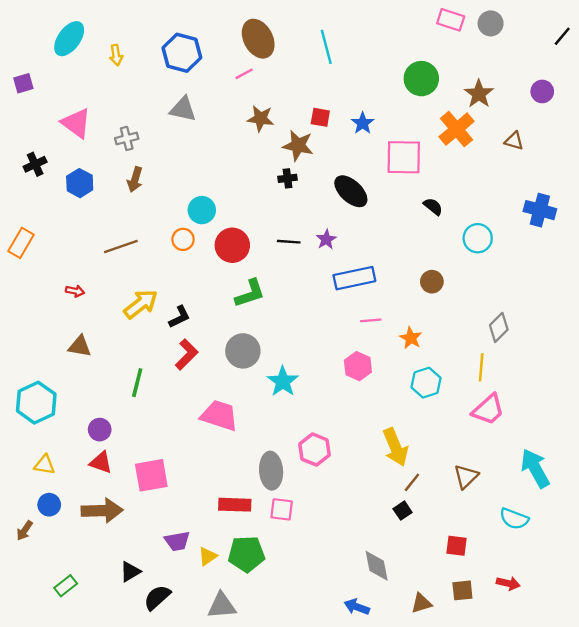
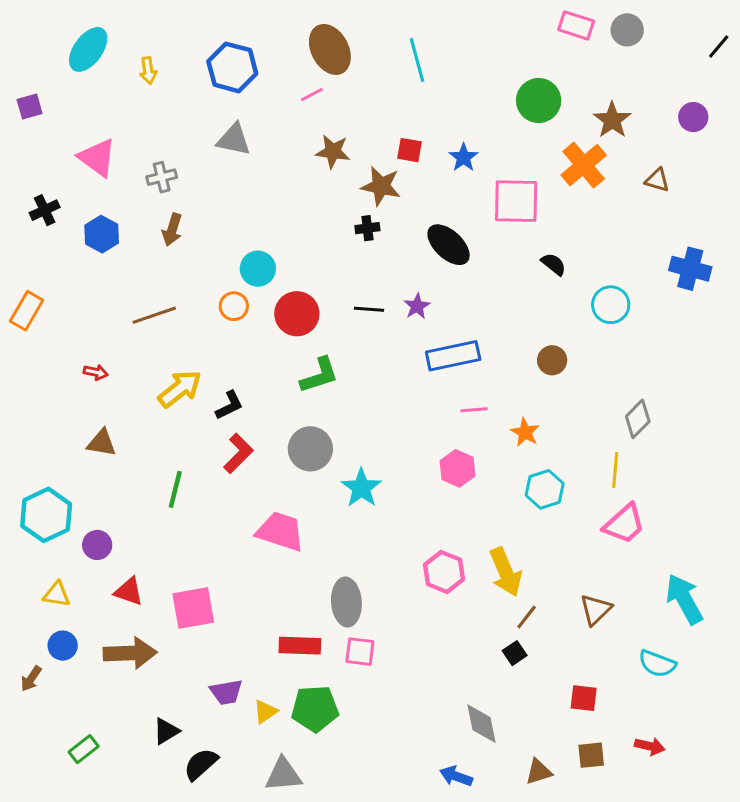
purple circle: (100, 430) -> (97, 545), moved
pink hexagon: (314, 450) -> (444, 572), moved

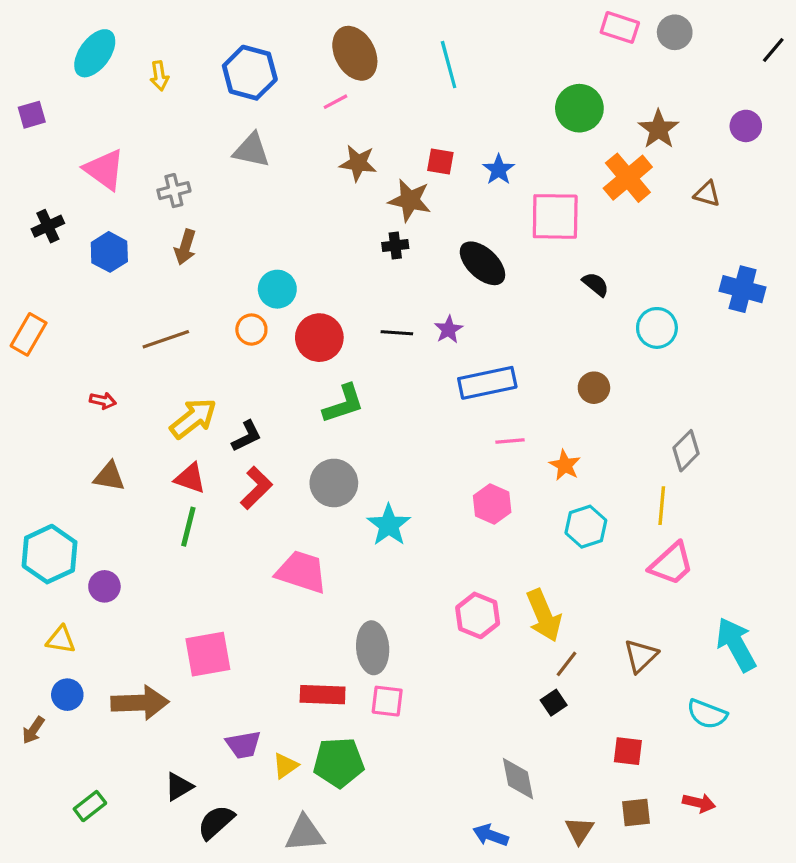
red triangle: (129, 591) -> (190, 478), moved
brown triangle: (539, 772) -> (579, 830), turned -40

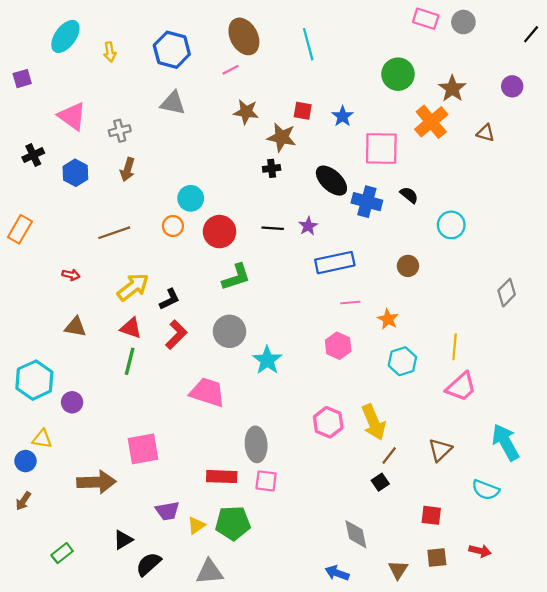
blue cross: (743, 289) -> (367, 202), moved
gray diamond: (686, 451) -> (507, 293), moved
blue circle: (67, 695) -> (25, 461), moved

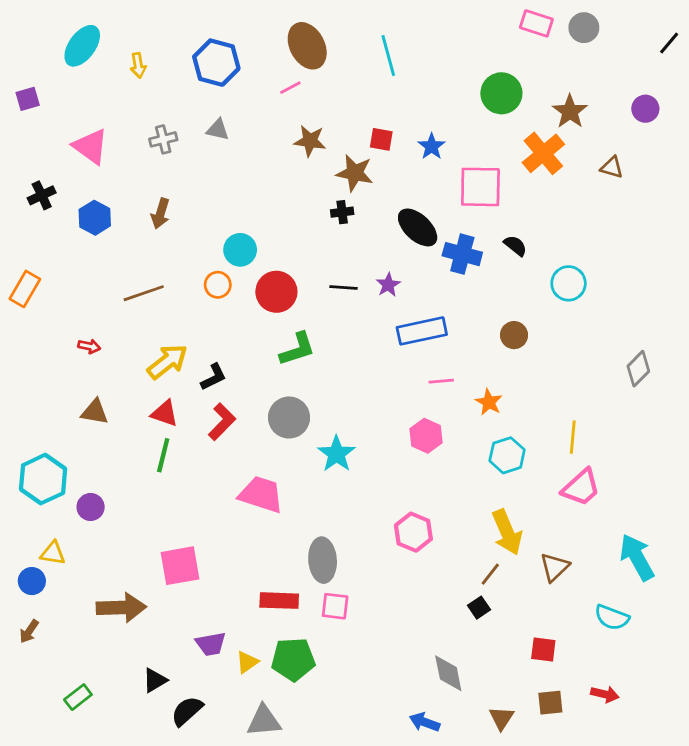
gray triangle: (173, 103) -> (218, 130), size x0.7
gray cross: (120, 131) -> (163, 139), moved
yellow arrow: (374, 422) -> (507, 532), moved

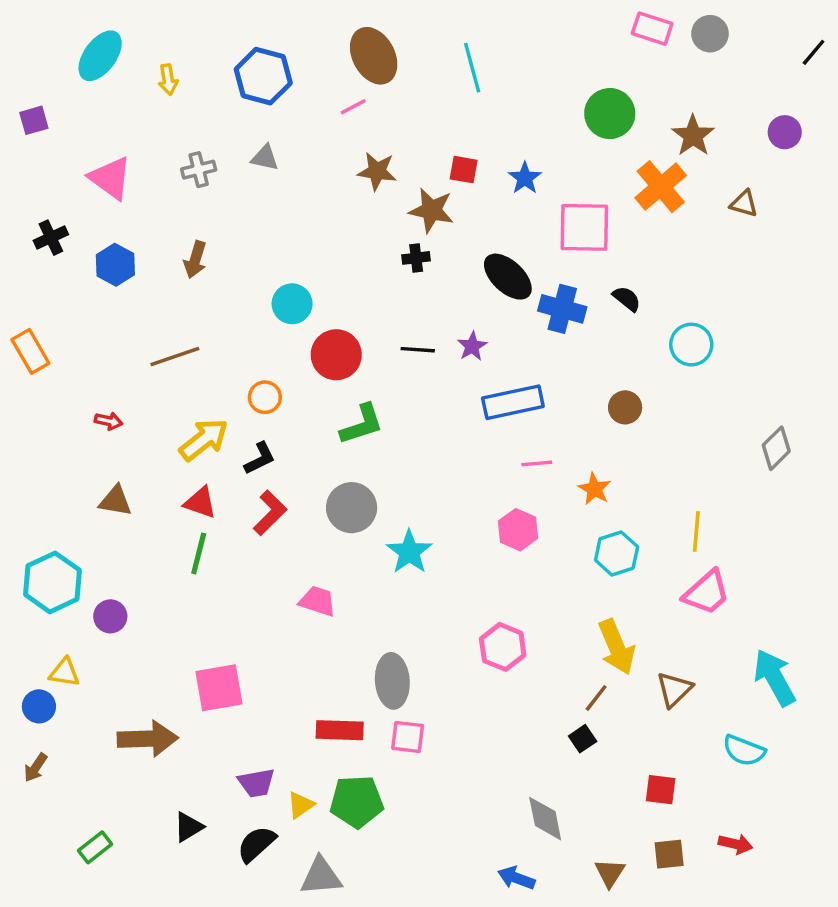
orange circle: (218, 285) -> (265, 397), moved
orange rectangle: (25, 289) -> (30, 351), turned -60
pink trapezoid: (261, 494) -> (318, 601), size x0.7
black semicircle: (187, 711) -> (256, 844), moved

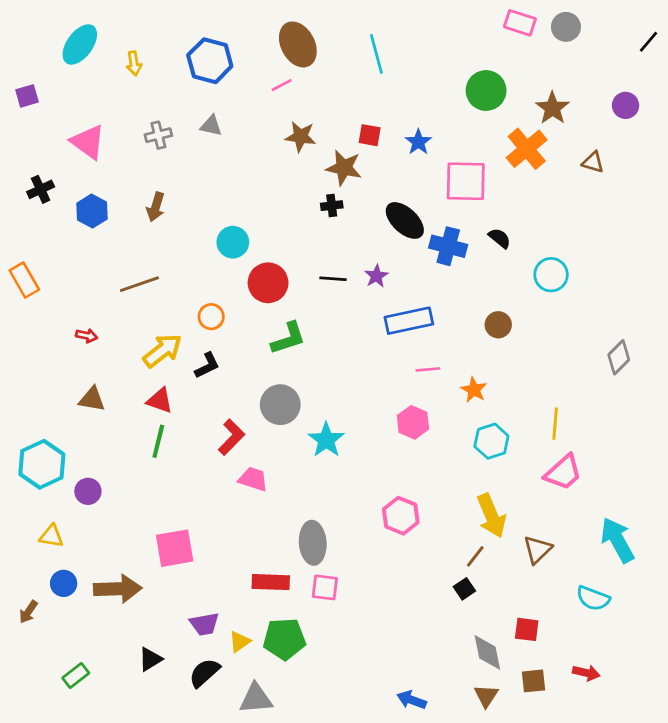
red L-shape: (270, 513) -> (231, 437), moved
blue circle: (39, 706) -> (64, 583), moved
gray diamond: (545, 819) -> (487, 652), moved

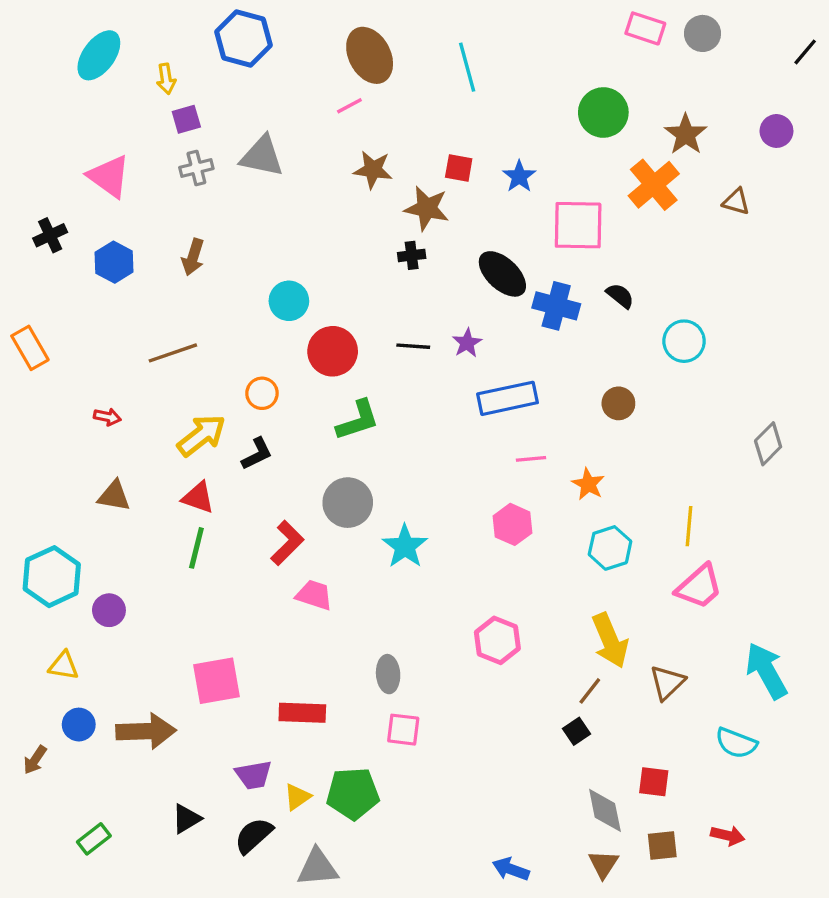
blue hexagon: (210, 61) -> (243, 39), moved
purple square: (27, 96) -> (186, 119), moved
gray triangle: (211, 126) -> (262, 156), size x1.6
gray ellipse: (313, 543) -> (388, 674), size x0.7
red rectangle: (271, 582) -> (302, 713), moved

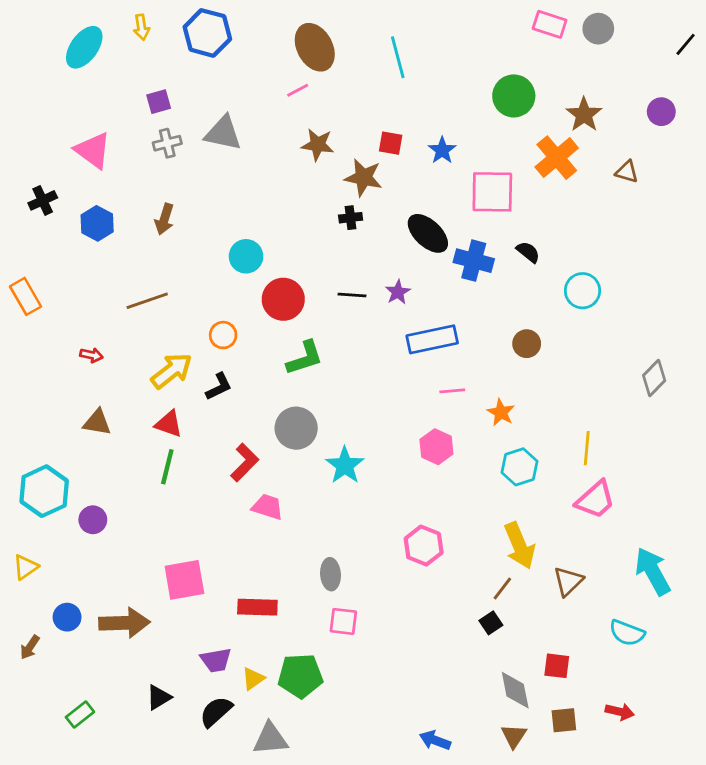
yellow arrow: (166, 79) -> (141, 27), moved
yellow triangle: (64, 666) -> (26, 567), moved, turned -44

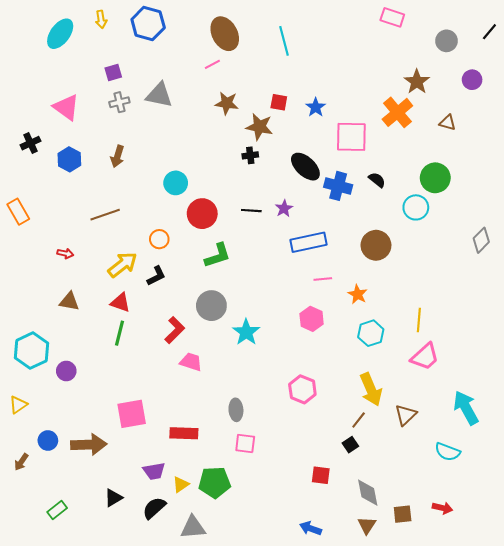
gray circle: (598, 29) -> (446, 41), moved
green circle: (514, 96) -> (435, 178), moved
brown circle: (527, 344) -> (376, 245), size x1.5
gray diamond: (654, 378) -> (481, 240), moved
red square: (557, 666) -> (321, 475), moved

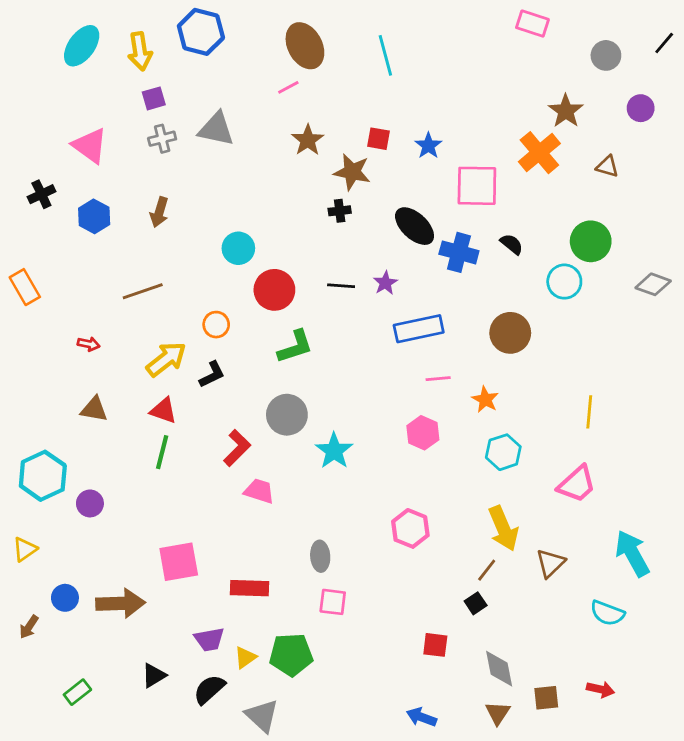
yellow arrow: (101, 19) -> (140, 51), moved, size x1.5
brown star: (227, 103) -> (308, 140), turned 30
gray diamond: (481, 240) -> (653, 284), moved, turned 65
yellow line: (419, 320) -> (589, 412), moved
gray triangle: (193, 527) -> (262, 716), turned 48

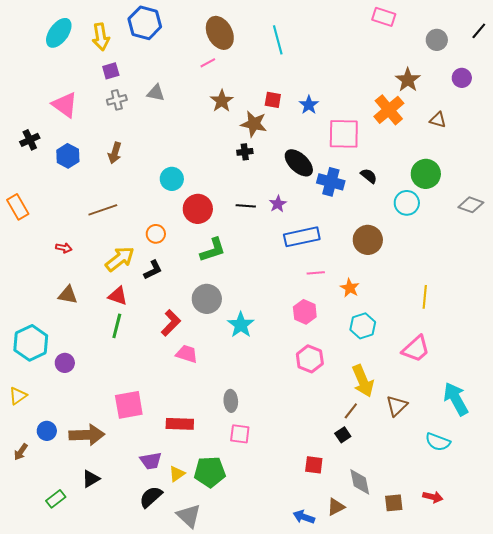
gray triangle: (216, 129) -> (156, 93), size x0.7
pink hexagon: (410, 528) -> (310, 359), moved
black triangle: (154, 675) -> (91, 479), moved
brown triangle: (498, 713) -> (336, 507), moved, turned 30

